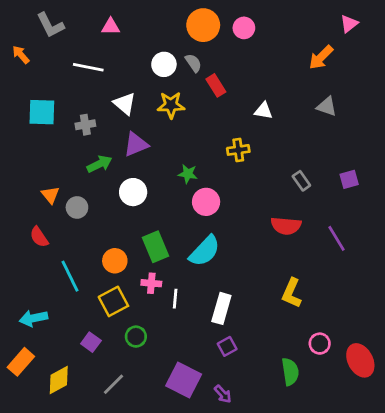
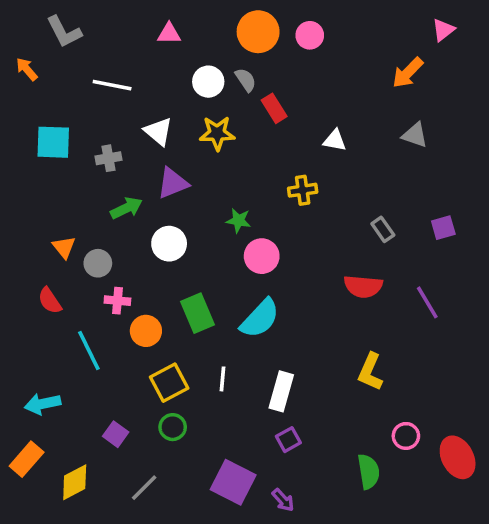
pink triangle: (111, 27) -> (169, 34), moved
pink cross: (151, 283) -> (117, 301), moved
yellow square: (113, 301) -> (169, 383), moved

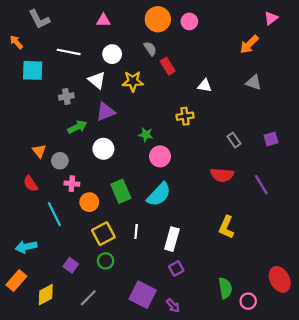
white circle: (208, 82) -> (112, 54), moved
cyan square: (53, 142) -> (33, 70), moved
pink circle: (406, 436) -> (248, 301), moved

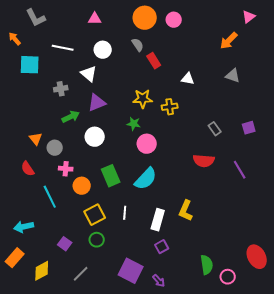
yellow star: (133, 81) -> (143, 99), moved
yellow L-shape: (226, 227) -> (186, 211), moved

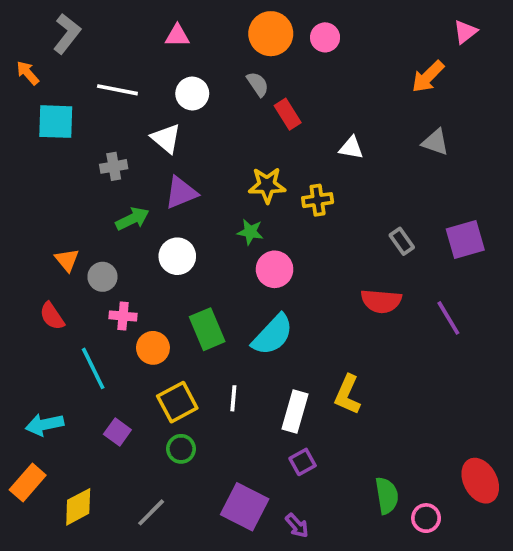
gray L-shape: (36, 18) -> (67, 34), turned -115
purple square: (249, 128) -> (465, 239), size x1.5
purple square: (65, 244) -> (117, 432), moved

